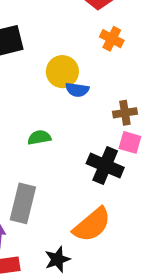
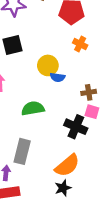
green semicircle: (39, 137) -> (33, 108), size x1.5
black star: (57, 259) -> (63, 188), moved

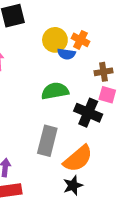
orange cross: (80, 44) -> (81, 40), moved
green semicircle: (33, 108) -> (55, 91), moved
gray rectangle: (22, 151) -> (47, 141), moved

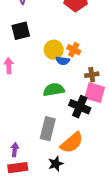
pink square: (107, 95) -> (95, 93), size x1.5
black star: (73, 185) -> (56, 164), moved

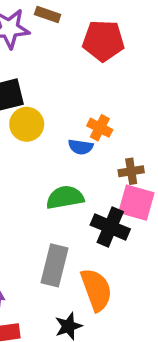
yellow circle: (54, 50) -> (27, 124), moved
orange semicircle: (72, 143) -> (96, 290), turned -70

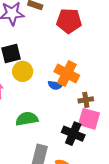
orange cross: (100, 128) -> (67, 74), size x1.6
green semicircle: (65, 197) -> (27, 119), moved

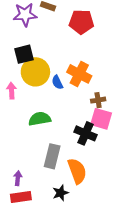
yellow circle: (23, 71) -> (35, 72), size x1.4
blue semicircle: (55, 85) -> (57, 82), moved, turned 56

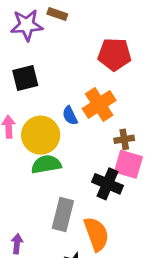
red pentagon: (81, 22) -> (114, 54), moved
yellow circle: (35, 72) -> (41, 135), moved
orange cross: (79, 74) -> (99, 104), turned 30

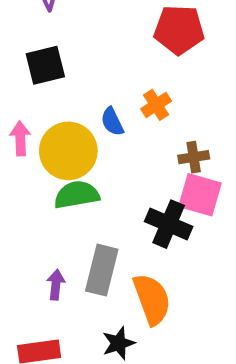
orange cross: (99, 104) -> (156, 105), size x0.6
purple arrow: (17, 244) -> (56, 285), moved

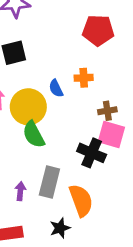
orange cross: (156, 105) -> (84, 78), turned 30
green semicircle: (77, 195) -> (34, 134), turned -108

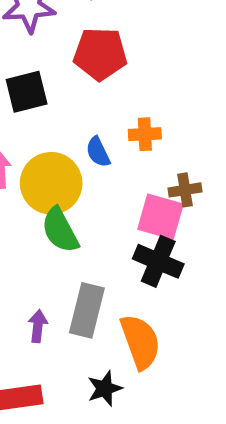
red pentagon: (98, 30) -> (100, 54), moved
pink square: (111, 134) -> (160, 217), moved

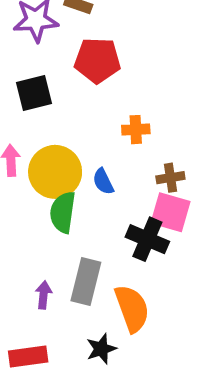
blue semicircle: (98, 152) -> (103, 181), moved
pink square: (160, 217) -> (170, 212), moved
green semicircle: (60, 230) -> (63, 212), turned 36

